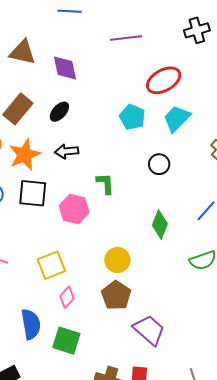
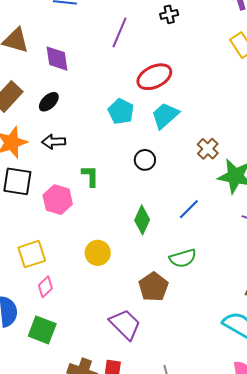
black cross: (197, 30) -> (169, 14), moved, size x0.7
purple line: (126, 38) -> (119, 32), turned -64
brown pentagon: (116, 295) -> (153, 287), moved

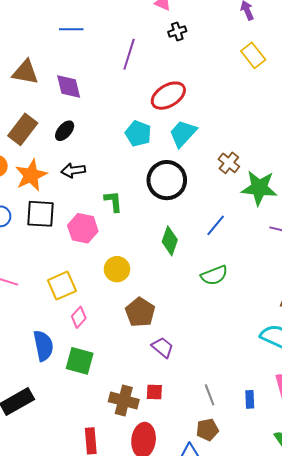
black circle: (145, 160) -> (167, 180), size x1.8
yellow circle: (98, 253) -> (117, 269), moved
brown pentagon: (153, 287) -> (140, 312), moved
purple trapezoid: (125, 324) -> (162, 347), size x0.7

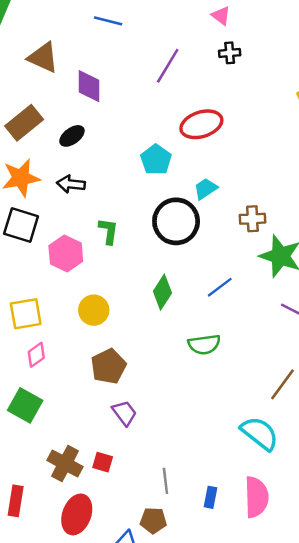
cyan trapezoid: (183, 134) -> (205, 189), moved, size x0.7
brown cross: (229, 163) -> (252, 219), turned 35

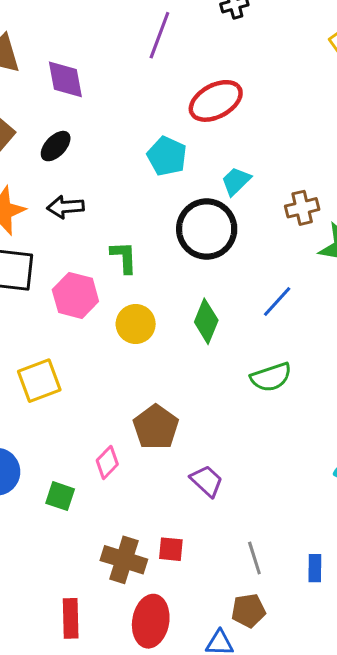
yellow circle: (94, 310) -> (136, 324), moved
pink diamond: (36, 355) -> (107, 462), moved
green square: (25, 405) -> (60, 496), size x0.7
purple trapezoid: (124, 413) -> (207, 481), moved

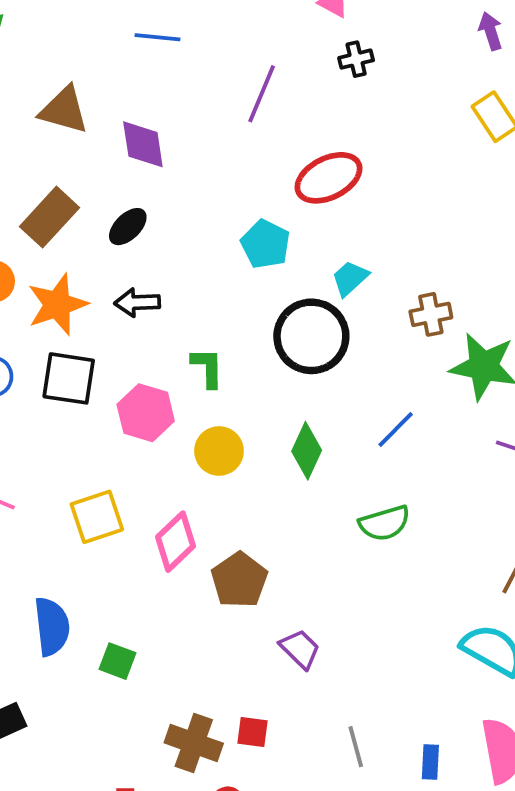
pink diamond: (107, 462) -> (175, 542), moved, size x1.4

